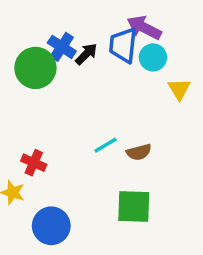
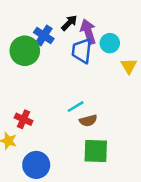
purple arrow: (144, 28) -> (88, 32), moved, turned 45
blue trapezoid: (123, 45) -> (82, 51), moved
black arrow: (86, 54) -> (69, 23), moved
brown semicircle: (139, 152) -> (88, 121), moved

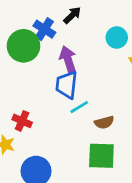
purple arrow: (88, 32) -> (68, 60), moved
blue trapezoid: (82, 51) -> (67, 85), moved
brown semicircle: (88, 121) -> (104, 122), moved

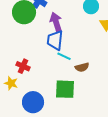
cyan line: (79, 107) -> (64, 56), turned 56
green square: (101, 156) -> (65, 89), moved

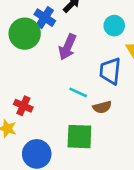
purple arrow: (56, 22) -> (67, 47), turned -138
blue trapezoid: (55, 40) -> (110, 71), moved

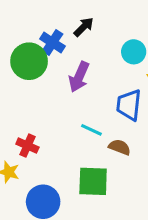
brown semicircle: (102, 107) -> (120, 147), turned -144

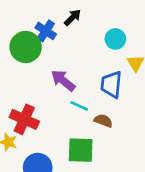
purple arrow: (79, 77) -> (63, 80), moved, turned 105
red cross: (27, 146) -> (24, 119), size x1.5

